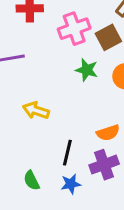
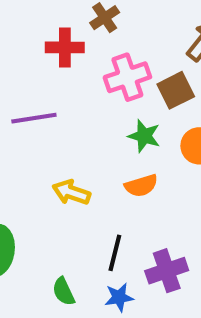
orange semicircle: (108, 133) -> (141, 186), moved

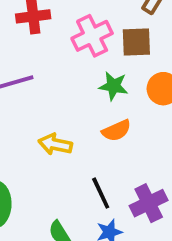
brown square: (176, 90) -> (136, 42), turned 32
black line: (115, 253) -> (101, 193), turned -32

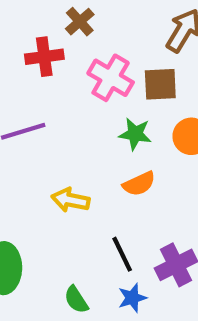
pink cross: (92, 36) -> (111, 78), turned -33

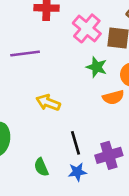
orange semicircle: (139, 184) -> (113, 97), moved

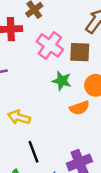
black line: (75, 143) -> (34, 152), moved

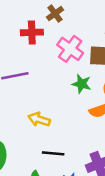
black line: (34, 152) -> (53, 153), turned -65

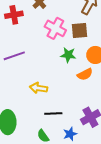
red cross: (32, 32) -> (14, 15), moved

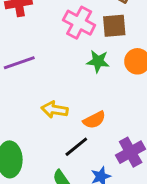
orange semicircle: (85, 74) -> (94, 120), moved
black line: (53, 113) -> (76, 147), turned -36

